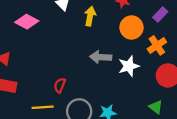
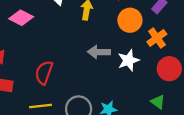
red semicircle: (60, 85) -> (44, 73), moved, size x1.5

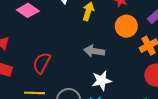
white star: (128, 60) -> (102, 81), moved

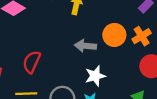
orange circle: (126, 26) -> (114, 35), moved

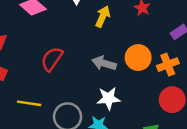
red semicircle: (32, 62) -> (52, 59), moved

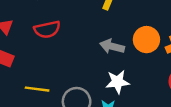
red semicircle: (52, 59) -> (47, 29), moved, turned -135

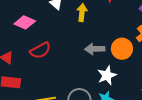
orange circle: (146, 40) -> (122, 49), moved

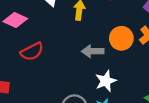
orange circle: (122, 49) -> (121, 38), moved

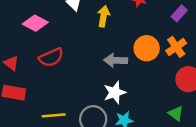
white star: (106, 81) -> (115, 92), moved

